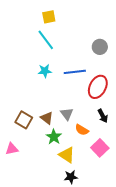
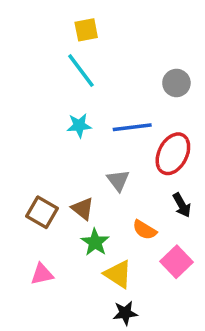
gray triangle: (67, 114) -> (118, 180), moved
pink triangle: (12, 149) -> (42, 274), moved

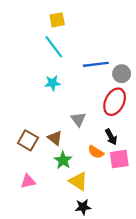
gray circle: (176, 83) -> (122, 74), moved
blue line: (132, 127) -> (96, 64), moved
black arrow: (182, 205) -> (111, 137), moved
pink square: (176, 262) -> (119, 159), moved, turned 36

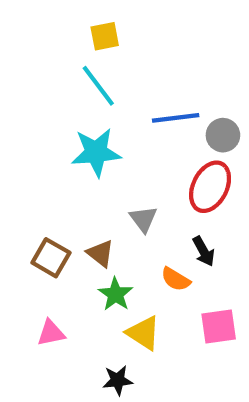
cyan star: (53, 83) -> (96, 152), size x1.6
pink square: (119, 159) -> (219, 326), moved
black star: (83, 207) -> (118, 380), moved

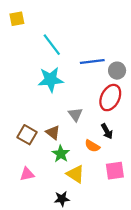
yellow square: (105, 36) -> (17, 19), moved

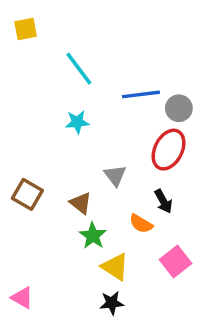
cyan star: (51, 80) -> (77, 122), size x0.6
brown square: (27, 135) -> (27, 194), moved
pink square: (115, 171) -> (175, 262), turned -30
pink triangle: (27, 174) -> (22, 298), moved, turned 42
black star: (62, 199) -> (112, 303), moved

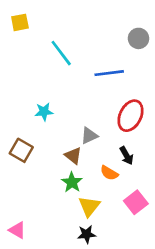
gray circle: (179, 108) -> (138, 38), moved
cyan star: (77, 122) -> (44, 112), moved
gray triangle: (115, 175) -> (89, 136), turned 42
brown triangle: (81, 203) -> (73, 156), moved
yellow triangle: (115, 267) -> (89, 206), turned 35

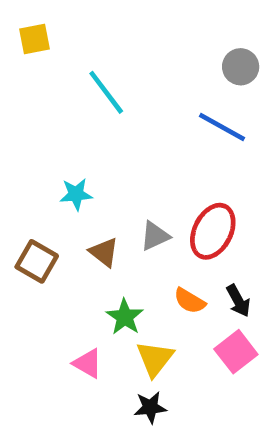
blue line: (109, 73) -> (222, 127), moved, turned 36
red ellipse: (131, 116) -> (213, 231), moved
brown triangle: (73, 156) -> (104, 252), moved
black arrow: (127, 156) -> (238, 301), moved
pink triangle: (17, 230) -> (88, 363), moved

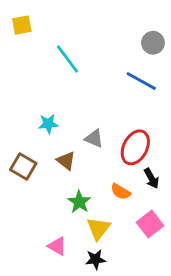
gray triangle: (155, 236) -> (94, 139), moved, turned 48
black arrow: (238, 301) -> (152, 178), moved
pink triangle: (88, 363) -> (57, 246), moved

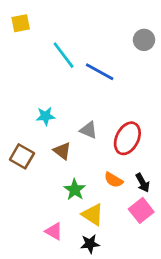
blue line: (141, 81) -> (100, 72), moved
black arrow: (152, 178) -> (143, 183), moved
yellow triangle: (98, 228) -> (93, 215), turned -35

